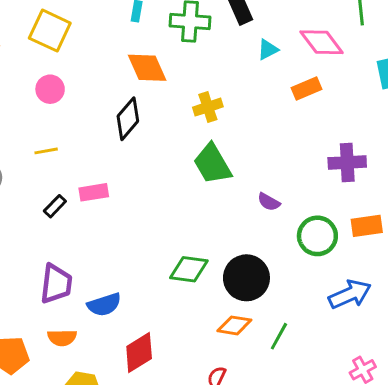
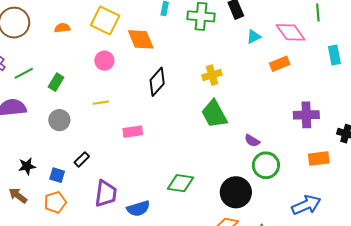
orange diamond: (147, 68) -> (141, 39), moved
black rectangle: (55, 206) -> (82, 159), moved
green circle: (317, 236) -> (266, 165), moved
green diamond: (189, 269) -> (181, 183), moved

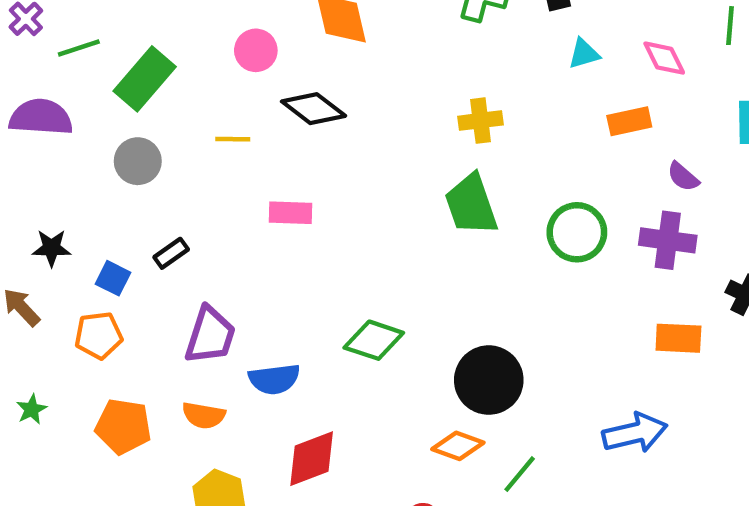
pink diamond: (291, 32) -> (664, 58), size x0.7
green rectangle: (56, 82) -> (145, 79), size x1.6
black diamond: (157, 82) -> (314, 109), moved, turned 76
purple semicircle: (252, 141) -> (683, 177), moved
green circle: (266, 165) -> (577, 232), moved

